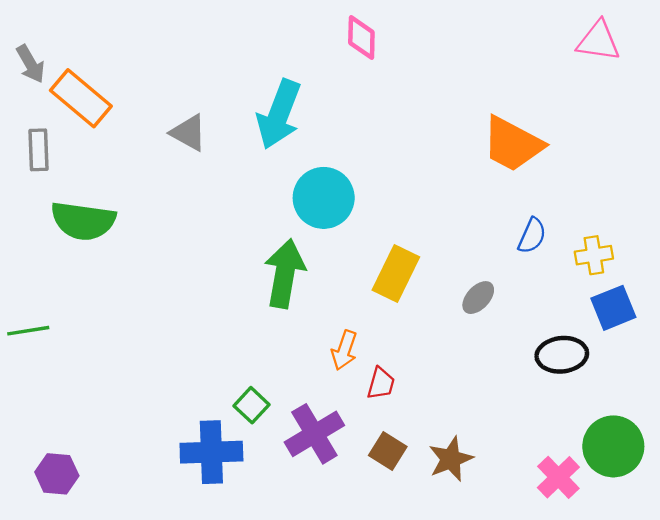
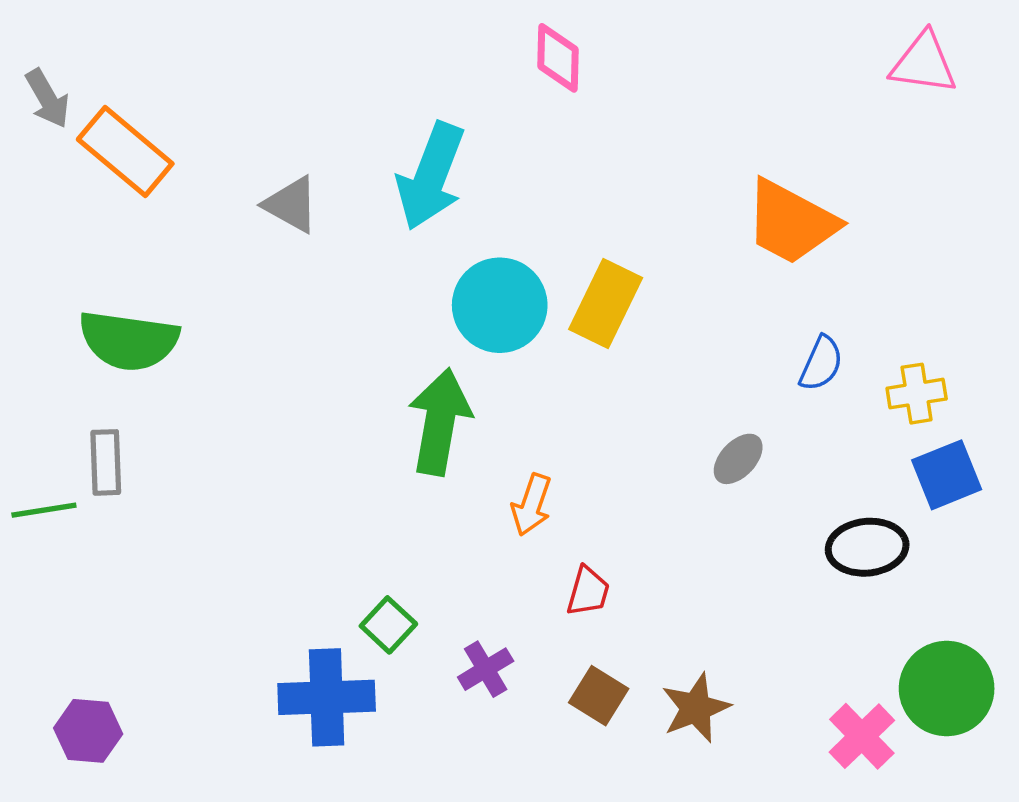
gray rectangle: (39, 150) -> (106, 462), moved
yellow rectangle: (396, 273) -> (606, 303), moved
orange arrow: (344, 350) -> (531, 505), moved
purple cross: (314, 434) -> (486, 669), size x0.6

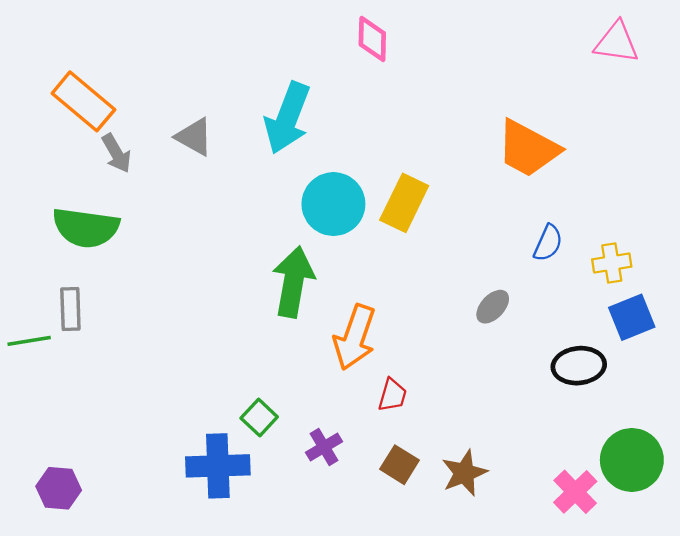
gray arrow: (47, 99) -> (116, 153), moved
orange arrow: (531, 505) -> (355, 337), size x1.6

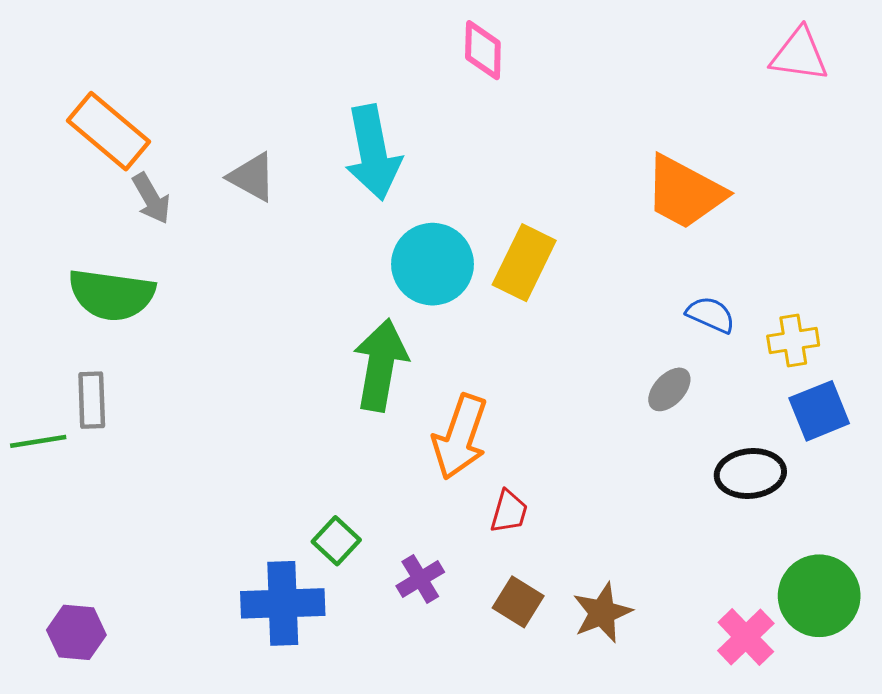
cyan arrow: (287, 118) -> (373, 153), turned -32
blue semicircle: (548, 243) -> (711, 315), turned -90
gray ellipse: (493, 307) -> (669, 389), moved

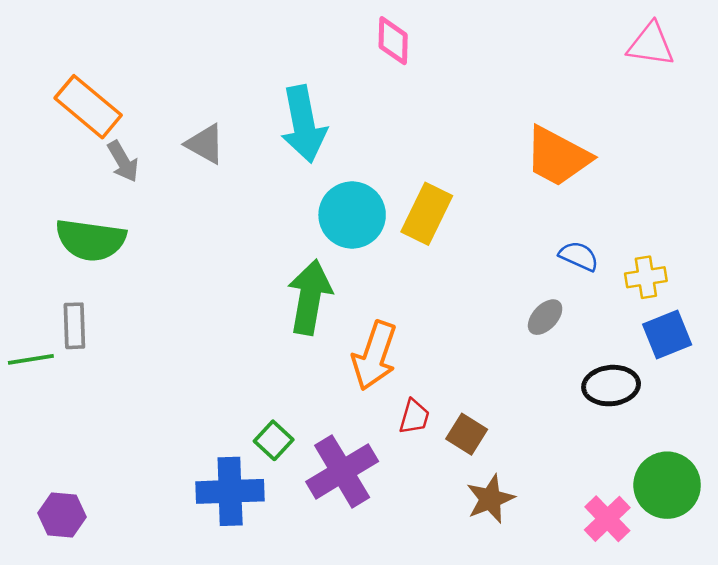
purple cross: (420, 579) -> (342, 471), size x1.8
brown square: (518, 602) -> (467, 434), moved

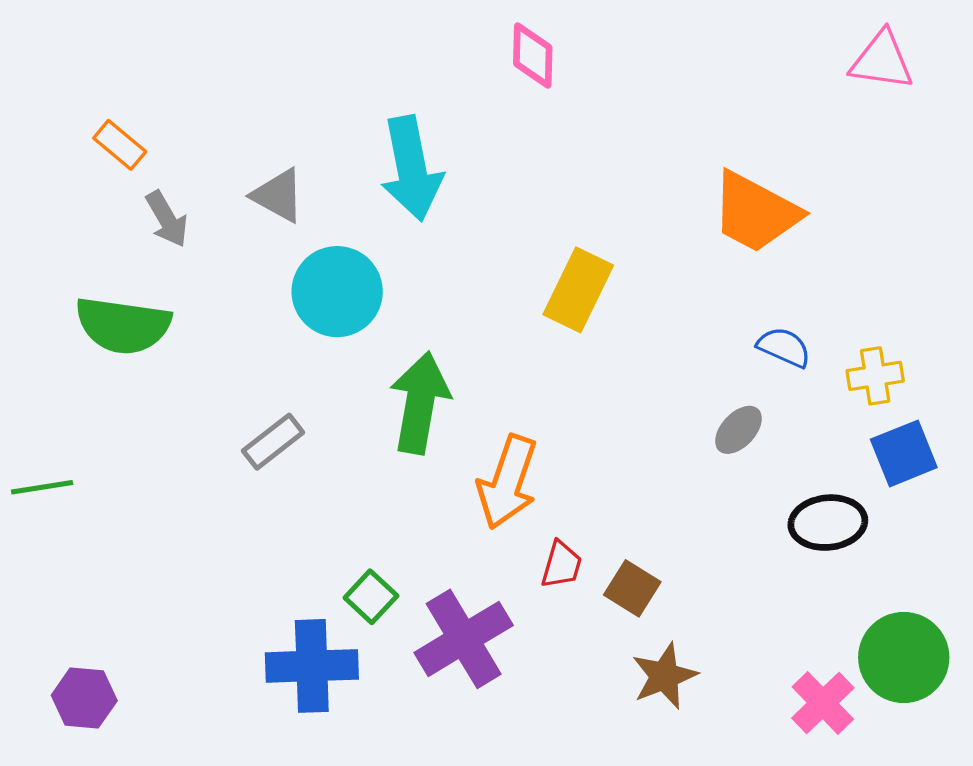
orange rectangle: (88, 107) -> (120, 145), size x0.6
cyan circle: (352, 215) -> (337, 292), moved
gray rectangle: (74, 326) -> (273, 442), moved, turned 54

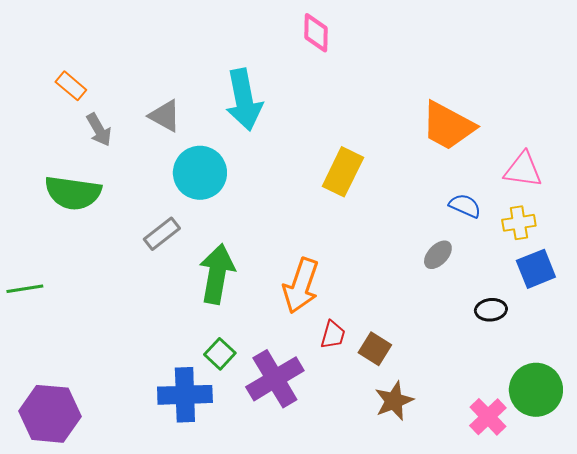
pink triangle: (882, 61) -> (523, 170), moved
green arrow: (420, 403) -> (217, 274), moved
gray rectangle: (273, 442) -> (162, 234), moved
black ellipse: (828, 523) -> (491, 310), size x0.7
purple hexagon: (84, 698) -> (50, 414), size x1.6

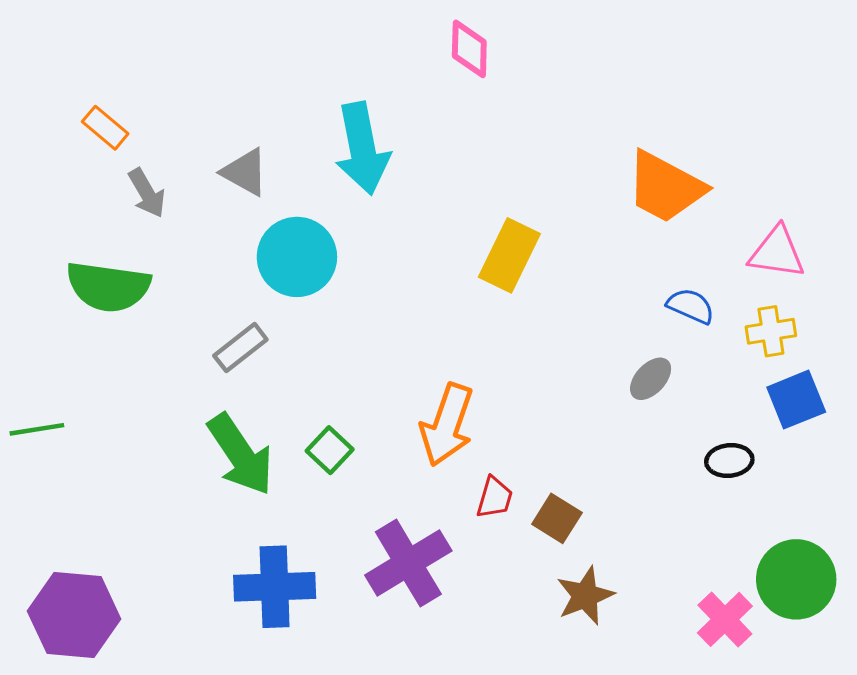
green arrow: (217, 274) -> (240, 455), moved, turned 136
green square: (220, 354) -> (330, 450), moved

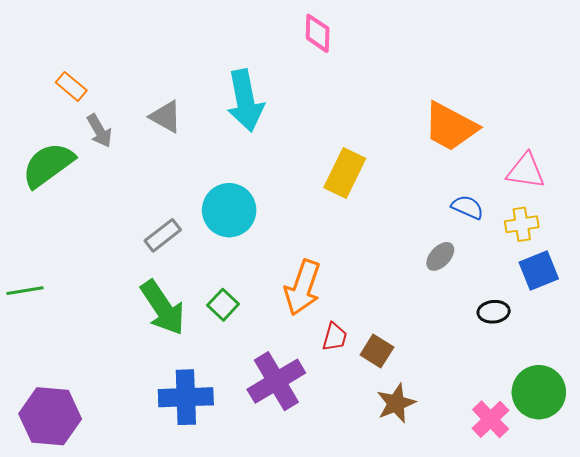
cyan circle: (297, 257) -> (229, 210), moved
green semicircle: (108, 287) -> (48, 165), moved, turned 136

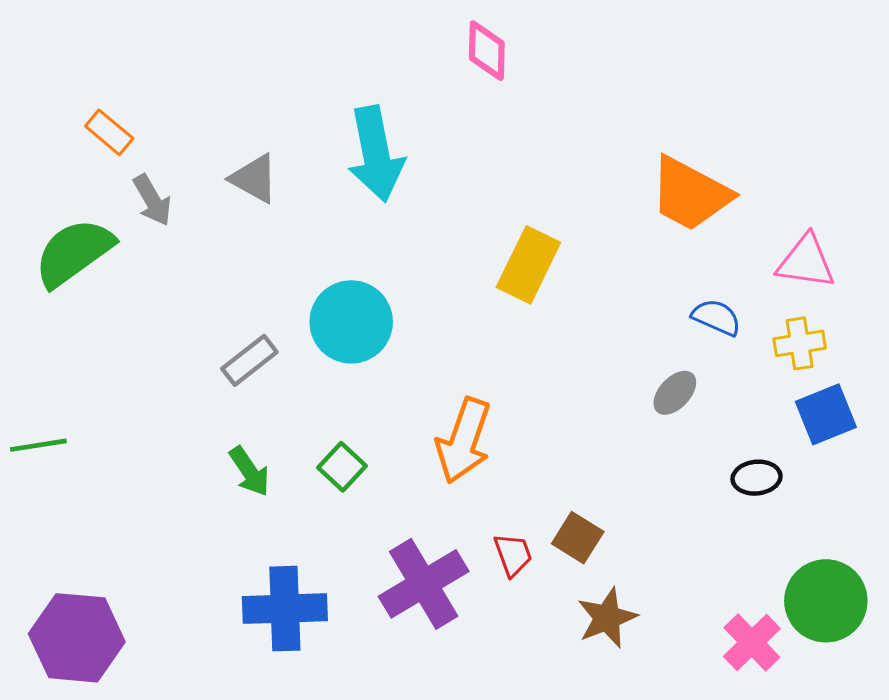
green arrow: (163, 308) -> (249, 471), size x0.6
red trapezoid: (335, 337) -> (513, 555), moved, turned -36

